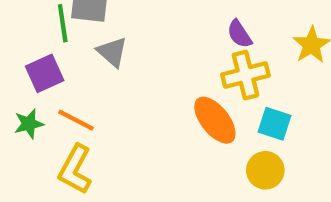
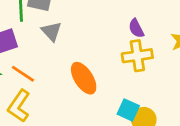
orange ellipse: (215, 120) -> (84, 78), moved
cyan square: (275, 124) -> (128, 110), moved

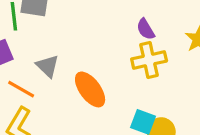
gray triangle: (51, 31) -> (47, 66), moved

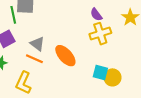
orange line: (21, 89) -> (34, 59), moved

